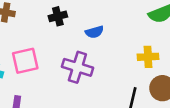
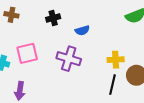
yellow cross: (148, 57) -> (116, 60), moved

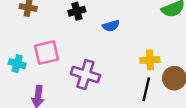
purple cross: (69, 59) -> (85, 75), moved

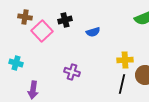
pink square: (46, 53) -> (42, 31), moved, turned -30
purple cross: (85, 75) -> (72, 72), size x0.7

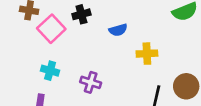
yellow cross: (125, 60) -> (147, 54), moved
cyan cross: (16, 63) -> (50, 71), moved

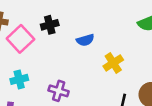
yellow cross: (147, 54) -> (113, 63), turned -30
cyan cross: (50, 71) -> (19, 79), turned -30

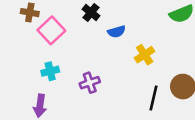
black cross: (50, 25) -> (91, 13), moved, turned -36
purple cross: (59, 91) -> (90, 83), turned -36

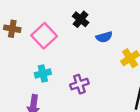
brown cross: (30, 13) -> (12, 29), moved

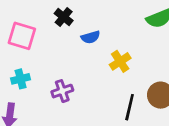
pink square: (44, 36) -> (22, 36), turned -30

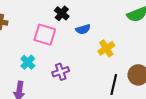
pink square: (22, 36) -> (45, 35), moved
cyan cross: (21, 79) -> (28, 62), turned -32

